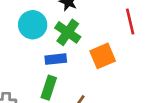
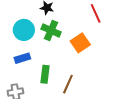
blue rectangle: (56, 59) -> (22, 58), moved

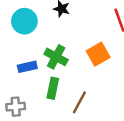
cyan circle: (24, 30) -> (24, 21), moved
green cross: (51, 30) -> (56, 57), moved

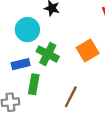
cyan circle: (24, 21) -> (27, 30), moved
green rectangle: (53, 88) -> (34, 84), moved

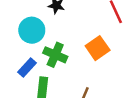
blue rectangle: (21, 64) -> (27, 68), turned -30

